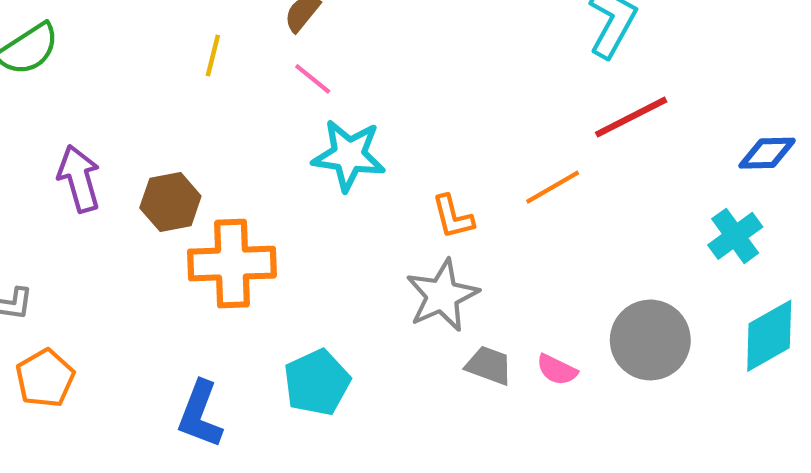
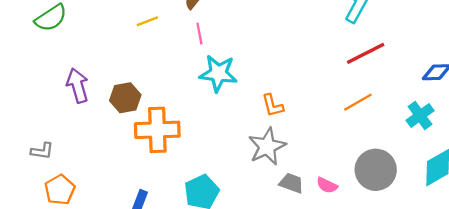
yellow line: (213, 55) -> (147, 21), turned 55
pink line: (313, 79) -> (199, 33), turned 40
orange line: (553, 187) -> (358, 102), moved

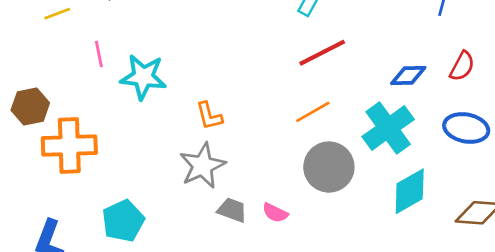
pink line: (199, 33) -> (99, 54), moved
cyan cross: (420, 115) -> (388, 128), size x1.5
gray circle: (376, 170) -> (329, 167), moved

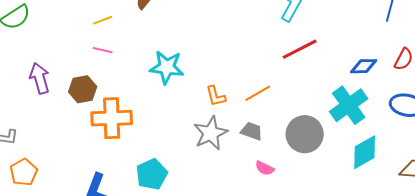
pink line: (99, 54) -> (103, 50), moved, turned -66
orange line: (313, 112) -> (258, 93), moved
gray trapezoid: (232, 210) -> (252, 131), moved

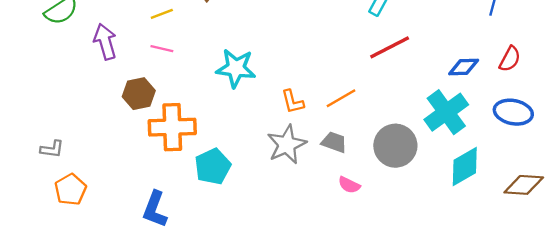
purple arrow: (40, 78) -> (105, 42), moved
cyan pentagon: (152, 174) -> (213, 166), moved

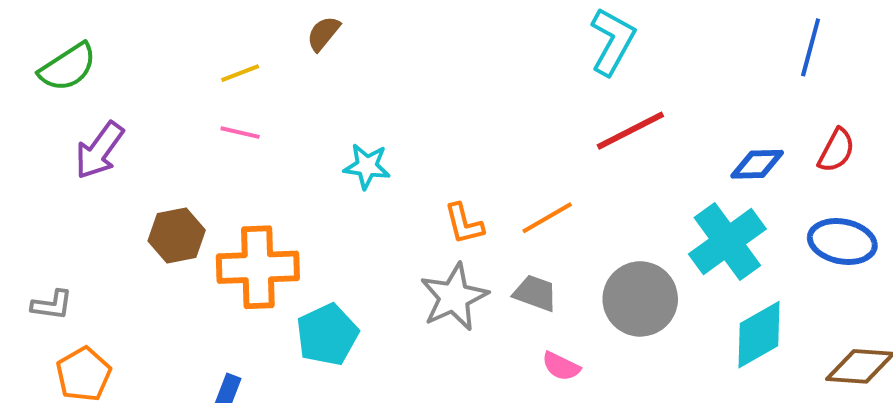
purple arrow: (105, 42) -> (99, 150), moved, turned -128
cyan star: (236, 68) -> (367, 166), size x0.7
brown hexagon: (139, 94) -> (177, 236), moved

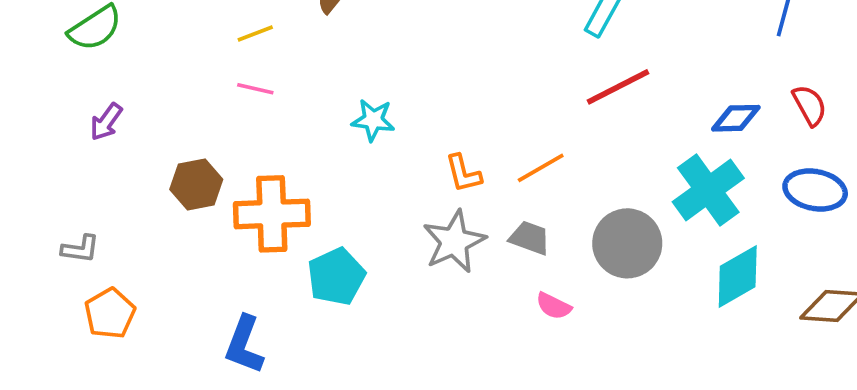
purple arrow: (99, 150) -> (106, 122), moved, size x0.7
red semicircle: (836, 150) -> (810, 105), turned -57

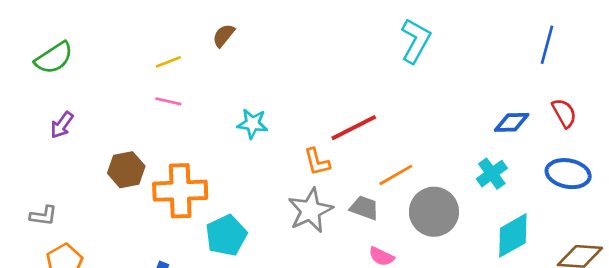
red line: (618, 87) -> (354, 128), moved
orange line: (541, 168) -> (396, 175), moved
cyan cross: (708, 190) -> (492, 174), size x0.6

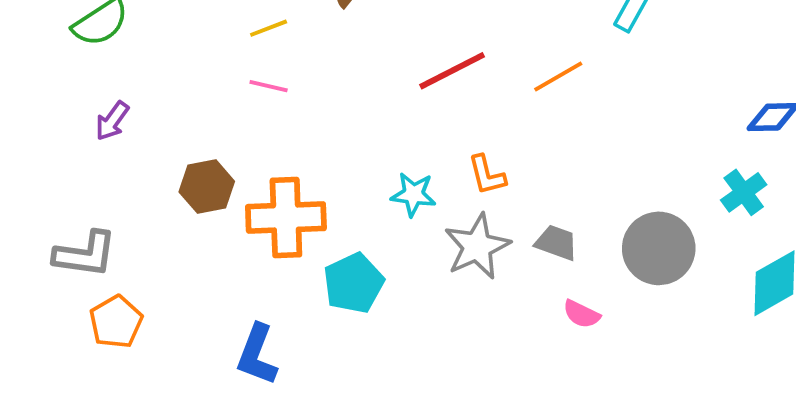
cyan star: (253, 124) -> (413, 194), moved
red line: (354, 128) -> (452, 71), moved
orange line: (396, 175) -> (558, 77), moved
gray L-shape: (43, 216) -> (85, 254), size x1.6

